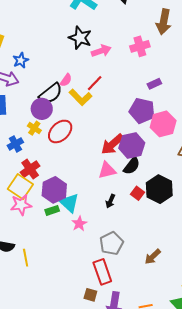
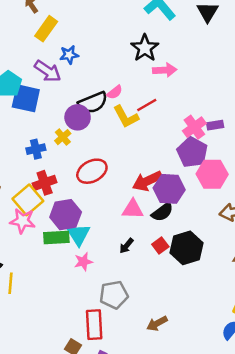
pink cross: (140, 46) -> (194, 127), moved, turned -36
red ellipse: (60, 131) -> (92, 171), moved
green rectangle: (52, 210) -> (56, 238), size x1.5

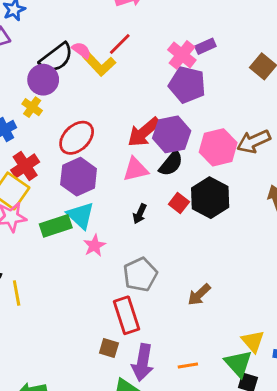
pink semicircle: (115, 92) -> (81, 50), moved, turned -91
pink hexagon: (212, 174) -> (218, 147), moved
purple hexagon: (66, 215) -> (79, 177), moved

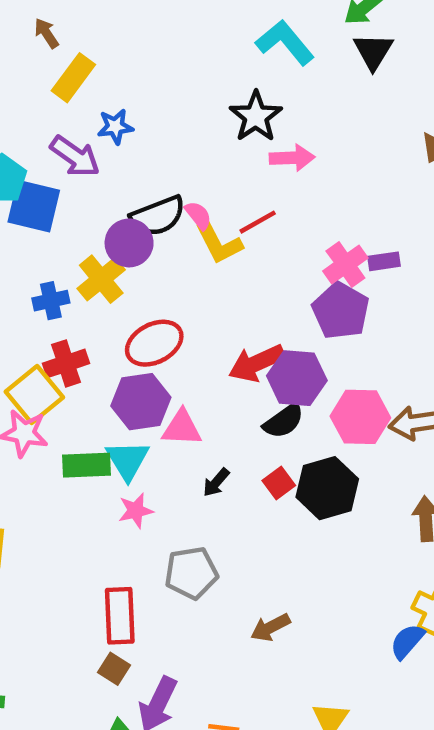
yellow cross: (32, 107) -> (101, 279), size x1.5
pink triangle: (136, 169) -> (182, 428), moved
red rectangle: (127, 315) -> (120, 616), moved

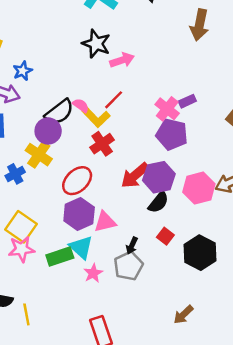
red cross: (66, 363) -> (102, 144), moved
black hexagon: (327, 488) -> (200, 253), moved
gray pentagon: (191, 573) -> (128, 266), moved

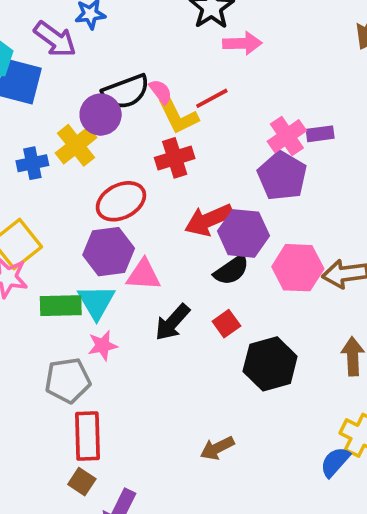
black arrow: (132, 246) -> (172, 322), size x1.5
gray pentagon: (128, 266) -> (68, 380), moved

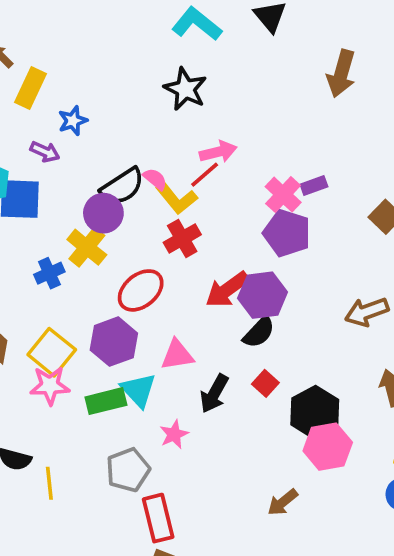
purple arrow: (55, 39) -> (45, 152), size x0.7
pink arrow: (242, 43) -> (218, 152), moved
purple hexagon: (109, 252) -> (114, 342), moved
pink hexagon: (298, 268) -> (328, 447), moved
pink star: (103, 346) -> (174, 434), moved

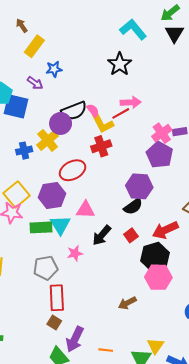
red arrow: (227, 290) -> (165, 230), moved

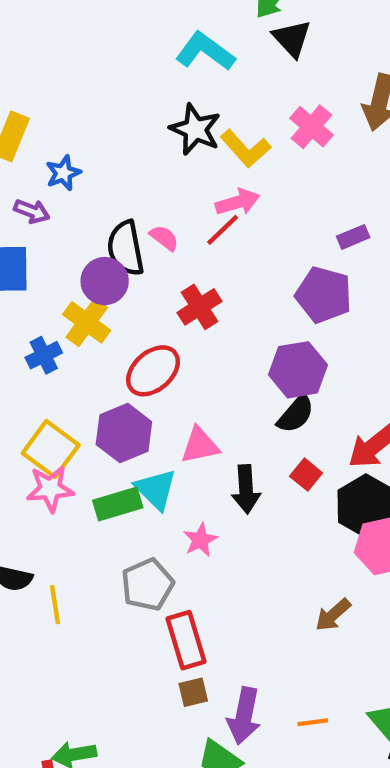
black semicircle: (74, 111) -> (126, 248), turned 115
yellow L-shape: (102, 123) -> (246, 149), moved
pink cross: (162, 133) -> (312, 127), moved
black arrow: (102, 235) -> (246, 489), turned -30
brown square: (54, 323) -> (193, 692), turned -32

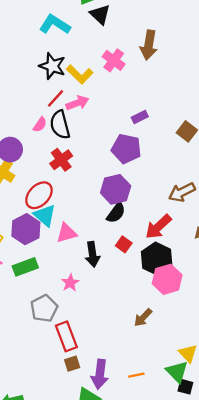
red line: (223, 230) -> (56, 98), moved
pink semicircle: (164, 238) -> (40, 125), turned 91
black semicircle: (126, 248) -> (60, 125), moved
cyan triangle: (156, 489) -> (45, 215), moved

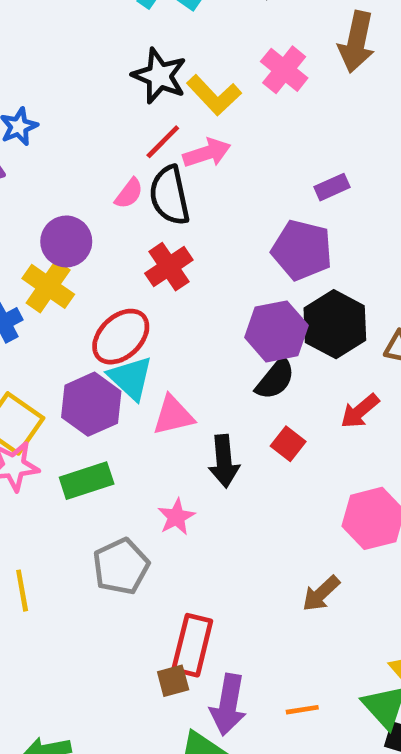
red arrow: (158, 227) -> (360, 411), size x0.7
black hexagon: (157, 259) -> (335, 324), moved
red rectangle: (66, 336) -> (192, 645), moved, turned 32

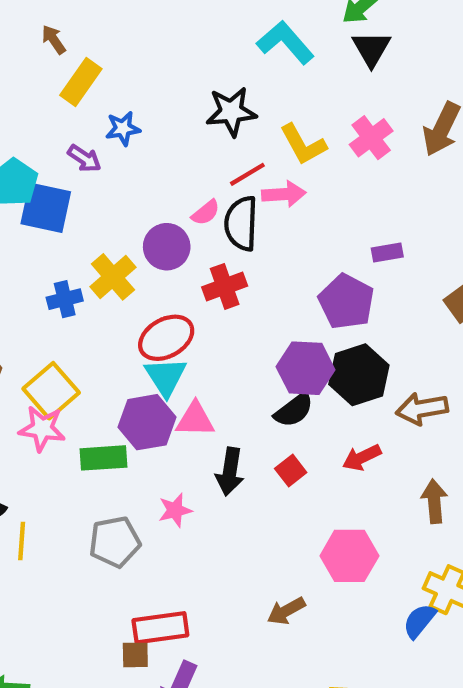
black star: (159, 76) -> (231, 112), moved, turned 30
purple circle: (66, 241) -> (167, 247), moved
purple hexagon: (91, 404) -> (147, 422), moved
red rectangle: (192, 645) -> (160, 628), turned 54

